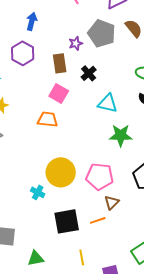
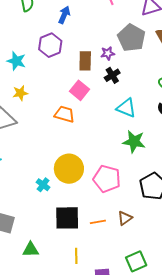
purple star: (76, 43) -> (108, 53), moved
brown triangle: (112, 202) -> (125, 218), moved

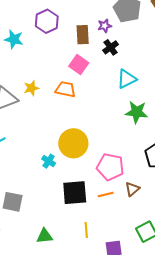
yellow star: (20, 93) -> (31, 88), moved
cyan triangle: (126, 108) -> (127, 79), turned -45
pink pentagon: (107, 179) -> (110, 167), moved
green triangle: (31, 250) -> (44, 236), moved

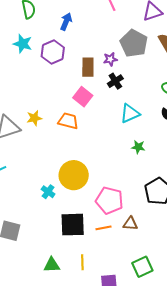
cyan star: (14, 39) -> (23, 44), moved
green star: (137, 112) -> (138, 147), size x0.6
brown triangle: (132, 189) -> (130, 224), turned 42
green triangle: (44, 236) -> (52, 265), moved

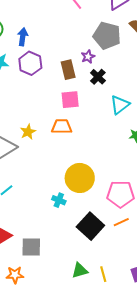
blue arrow: (66, 22) -> (23, 37), moved
pink square: (83, 97) -> (70, 100), turned -30
black square: (73, 225) -> (90, 226), turned -32
yellow line: (82, 262) -> (103, 274), moved

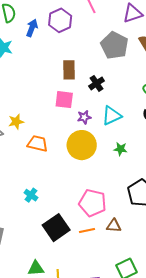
purple star: (88, 57) -> (84, 117), moved
purple hexagon: (30, 63) -> (60, 20), moved
orange trapezoid: (62, 127) -> (38, 144), moved
yellow circle: (80, 178) -> (82, 145), moved

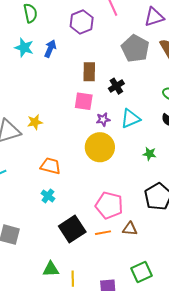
blue arrow: (32, 28) -> (50, 49), moved
orange trapezoid: (38, 144) -> (50, 166), moved
green star: (120, 149) -> (149, 154), moved

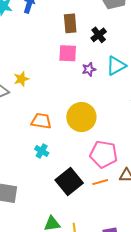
yellow circle: (100, 147) -> (81, 117), moved

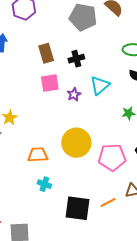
black cross: (99, 35) -> (76, 59), turned 35
pink pentagon: (104, 154) -> (112, 157), moved
black square: (69, 181) -> (78, 208), turned -32

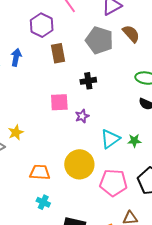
brown rectangle: (46, 53) -> (58, 53), moved
cyan triangle: (100, 85) -> (110, 139), moved

